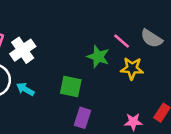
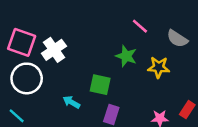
pink line: (122, 41) -> (140, 26), moved
cyan arrow: (25, 89) -> (71, 102), moved

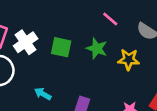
green square: (100, 85) -> (61, 47), moved

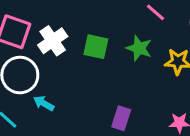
cyan arrow: (43, 94) -> (44, 103), moved

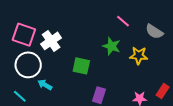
green square: (96, 47) -> (81, 66), moved

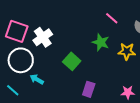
green square: (81, 66) -> (72, 61), turned 30

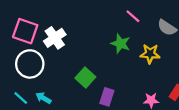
green square: (72, 61) -> (85, 78), moved
cyan arrow: (37, 79) -> (43, 98), moved

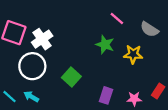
white circle: (30, 64) -> (32, 66), moved
purple rectangle: (107, 97) -> (106, 95), moved

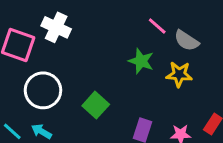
gray semicircle: (149, 29) -> (187, 41), moved
white cross: (42, 39) -> (56, 27), moved, turned -30

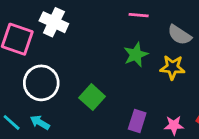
pink line: (157, 26) -> (139, 15), moved, turned -36
green star: (141, 61) -> (136, 55), turned 30

